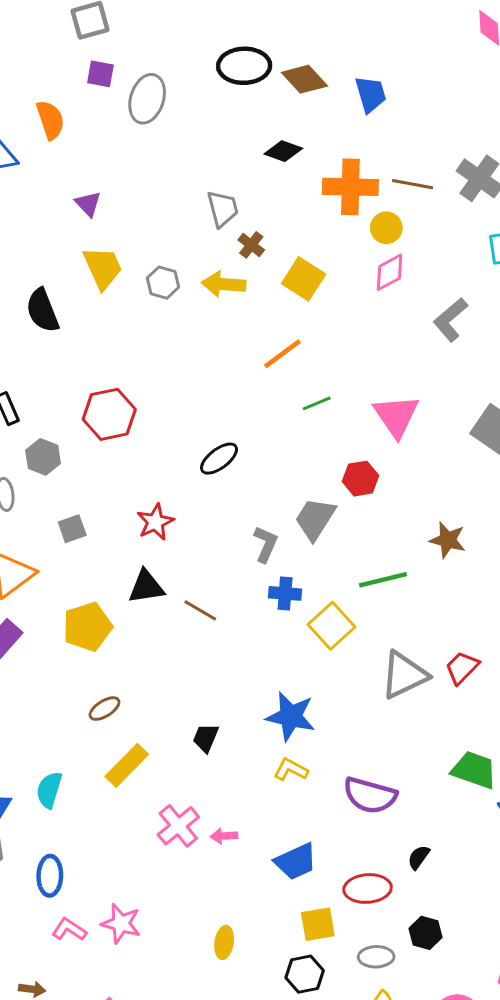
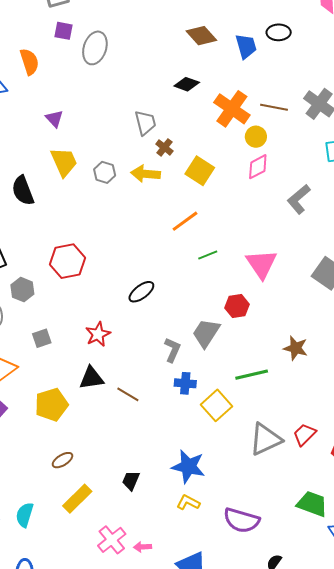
black ellipse: (244, 66) -> (279, 32), moved, size x0.7
orange cross: (350, 187) -> (232, 109), turned 33

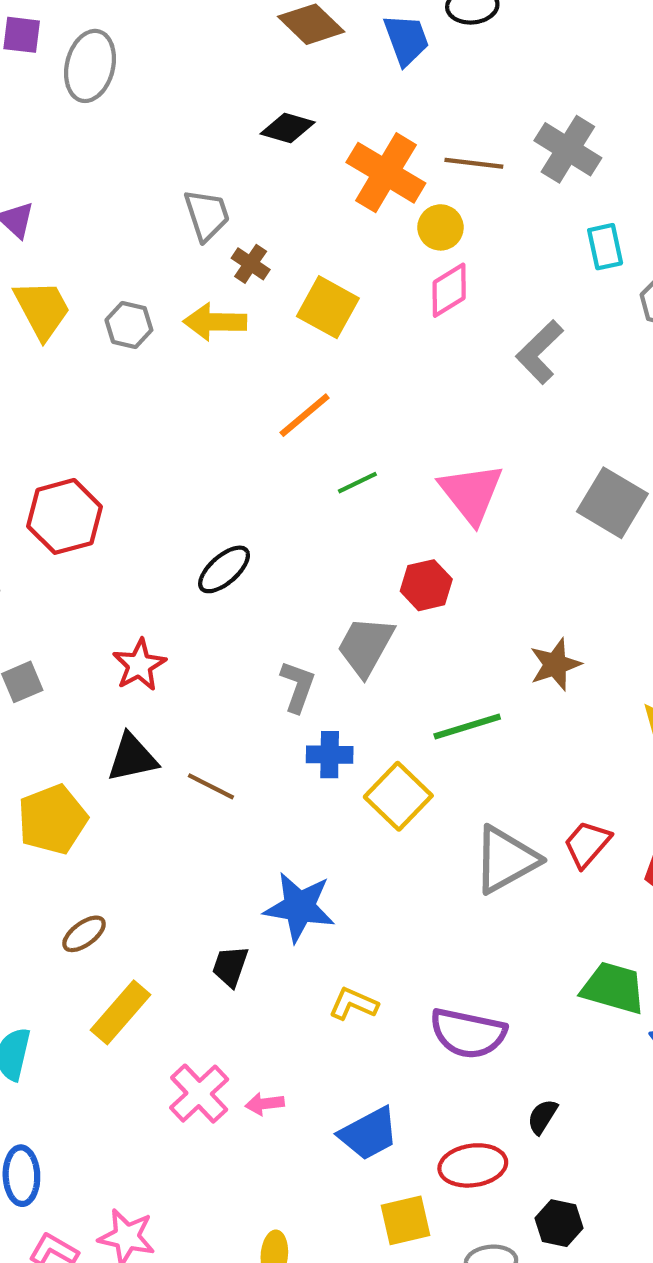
brown star: (296, 348) -> (555, 664), turned -30
blue star: (188, 466) -> (299, 907), moved

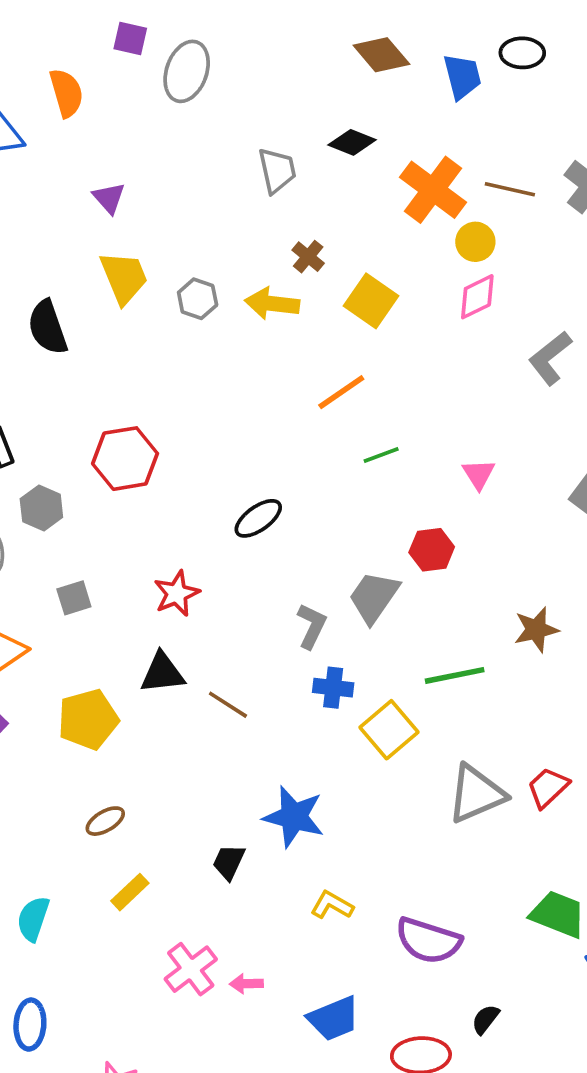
gray trapezoid: (207, 215) -> (277, 170), moved
pink triangle: (471, 493) -> (479, 474), size x0.6
yellow rectangle: (121, 1012) -> (130, 892), size x0.7

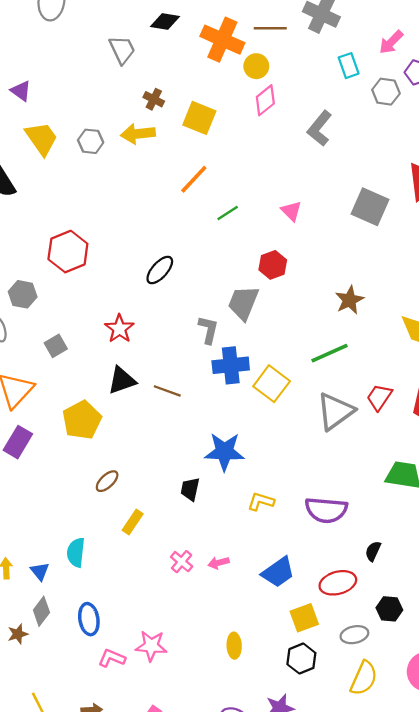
green line: (455, 675) -> (329, 353), moved
blue cross: (333, 688) -> (231, 365), size x1.4
pink cross: (191, 969) -> (182, 562), size x0.7

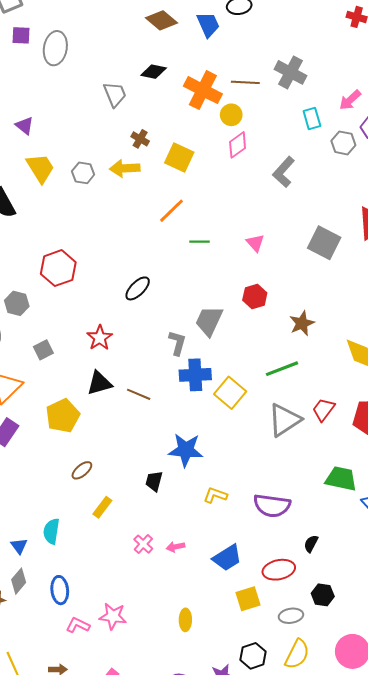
green line: (228, 213) -> (200, 242), turned 30
red hexagon: (273, 265) -> (255, 296), moved
black hexagon: (301, 659) -> (253, 656), moved

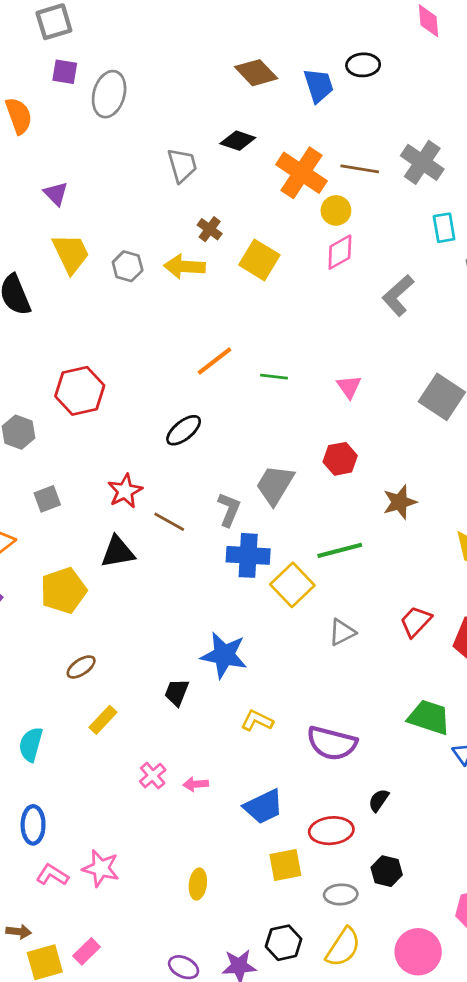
orange line: (171, 211) -> (214, 361), moved
green line: (282, 369) -> (340, 550), moved
brown line: (139, 394) -> (169, 522), moved
gray triangle: (284, 420) -> (342, 632), moved, size x0.6

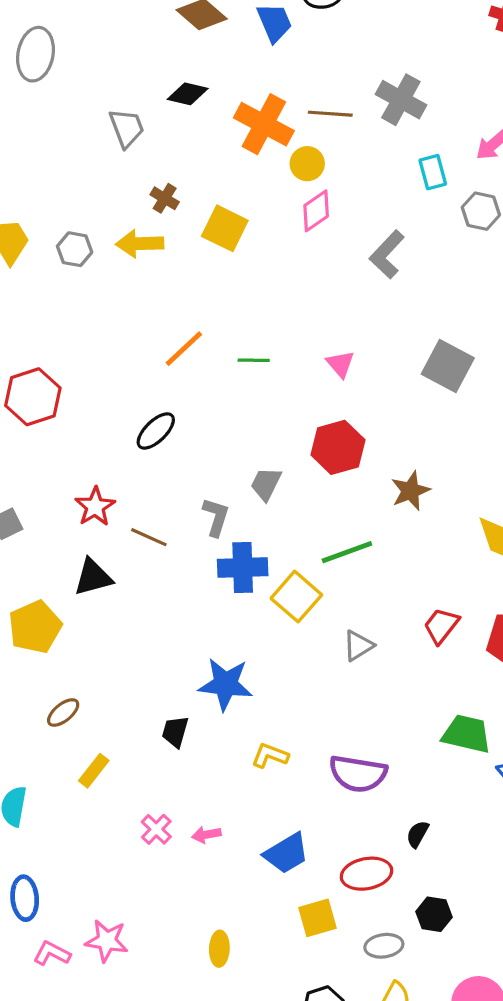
red hexagon: (340, 459) -> (338, 447), size x1.4
gray trapezoid: (275, 485) -> (266, 484), size x0.7

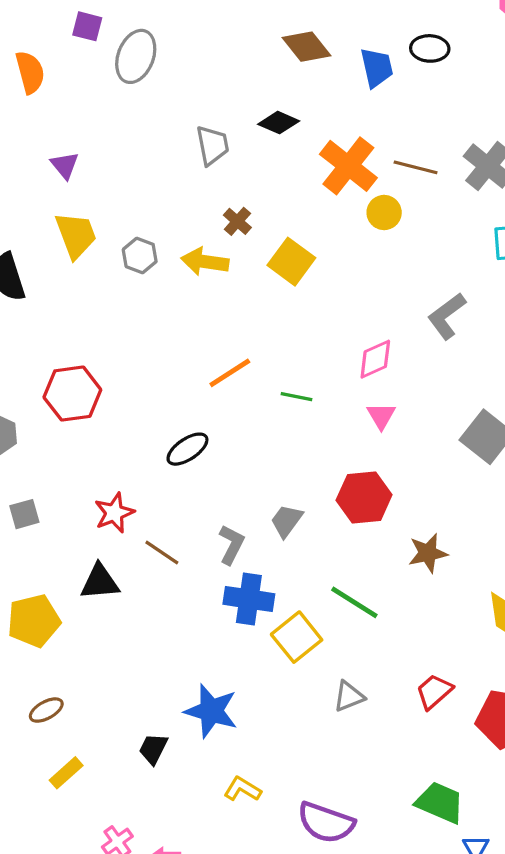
pink diamond: (316, 211) -> (375, 359), moved
green line: (347, 552) -> (354, 602), turned 42

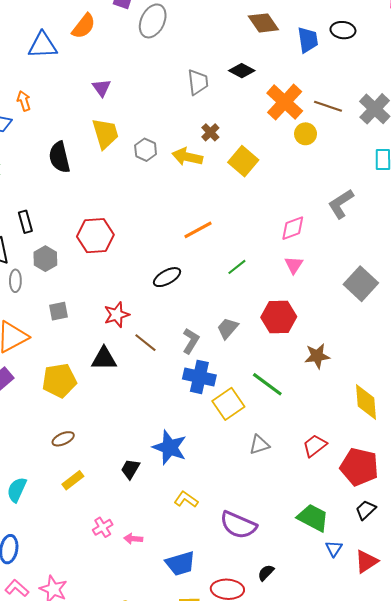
orange semicircle: (30, 72) -> (84, 26), turned 48
green line: (296, 397) -> (237, 267), moved, turned -54

